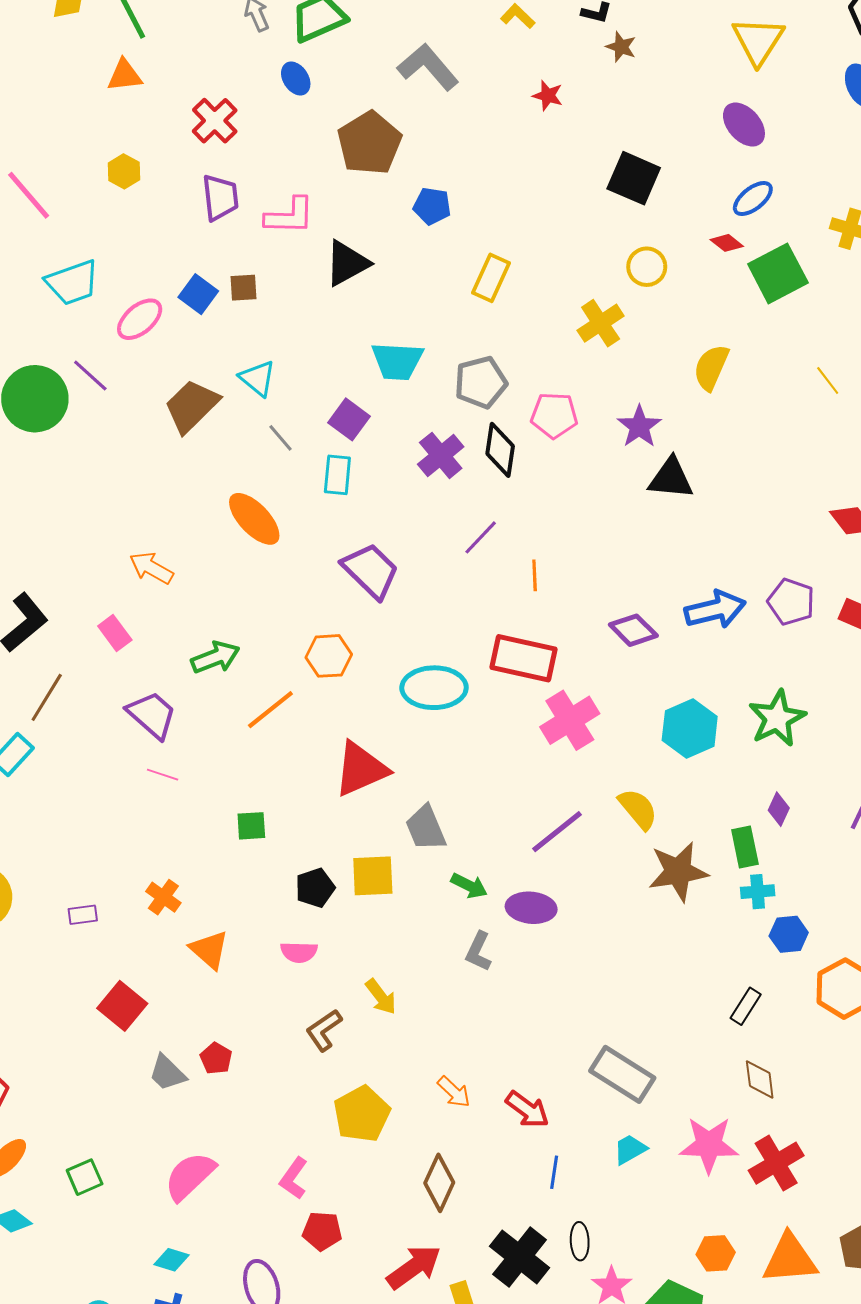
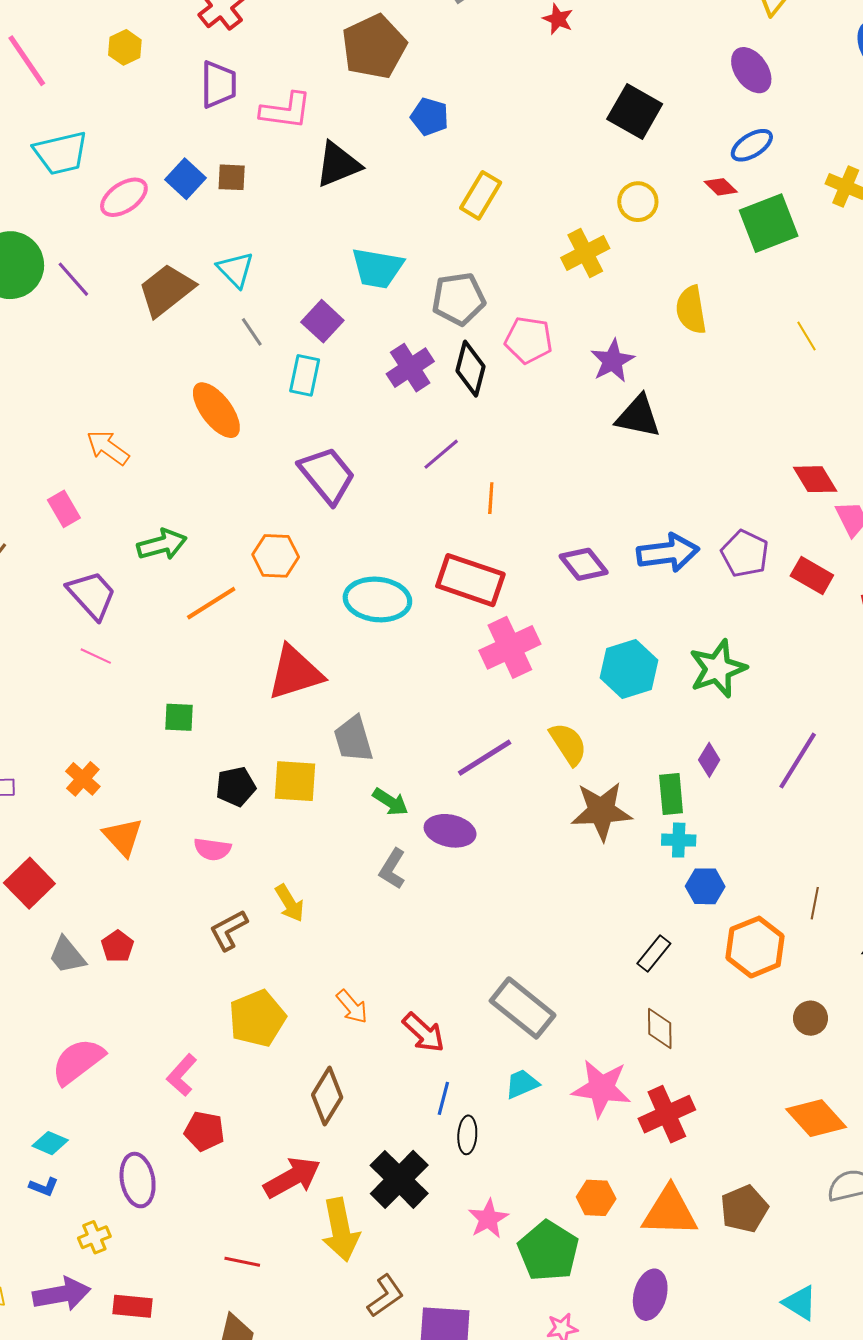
yellow semicircle: (711, 367) -> (691, 310), turned -39
purple line: (90, 375) -> (73, 279), moved
black ellipse: (580, 1241) -> (467, 1135), moved

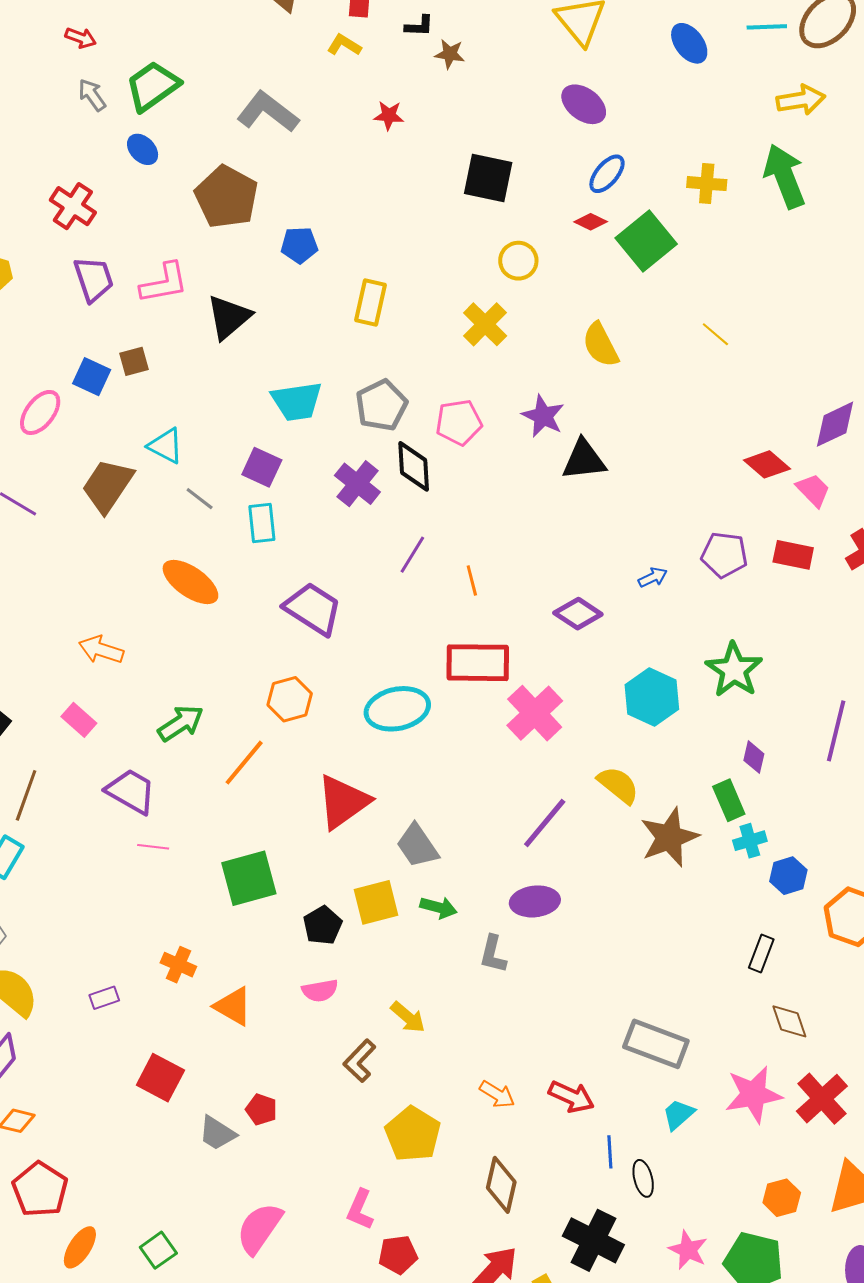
blue arrow: (668, 553) -> (653, 577), size x0.5
green square: (179, 717) -> (249, 878), size x1.8
green arrow: (390, 802) -> (438, 907), moved

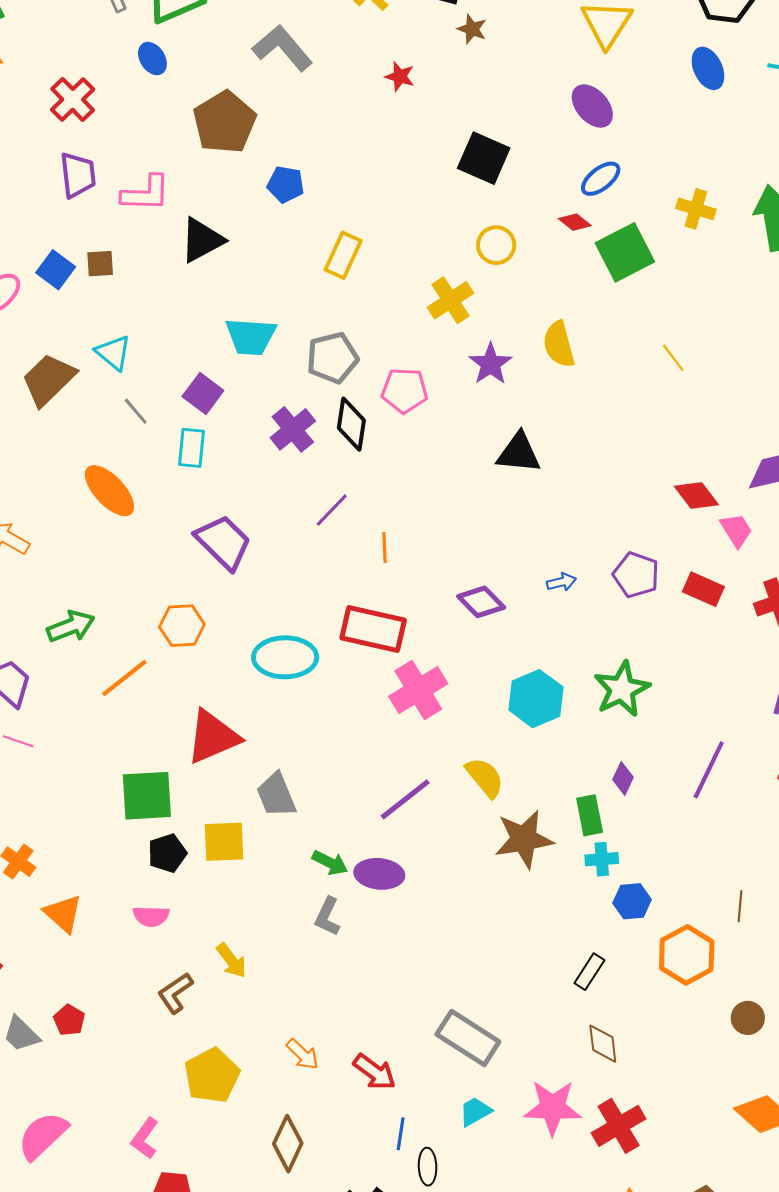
purple star: (543, 416) -> (490, 364), moved
green square: (249, 878) -> (147, 796), moved
green arrow: (438, 907) -> (330, 863), moved

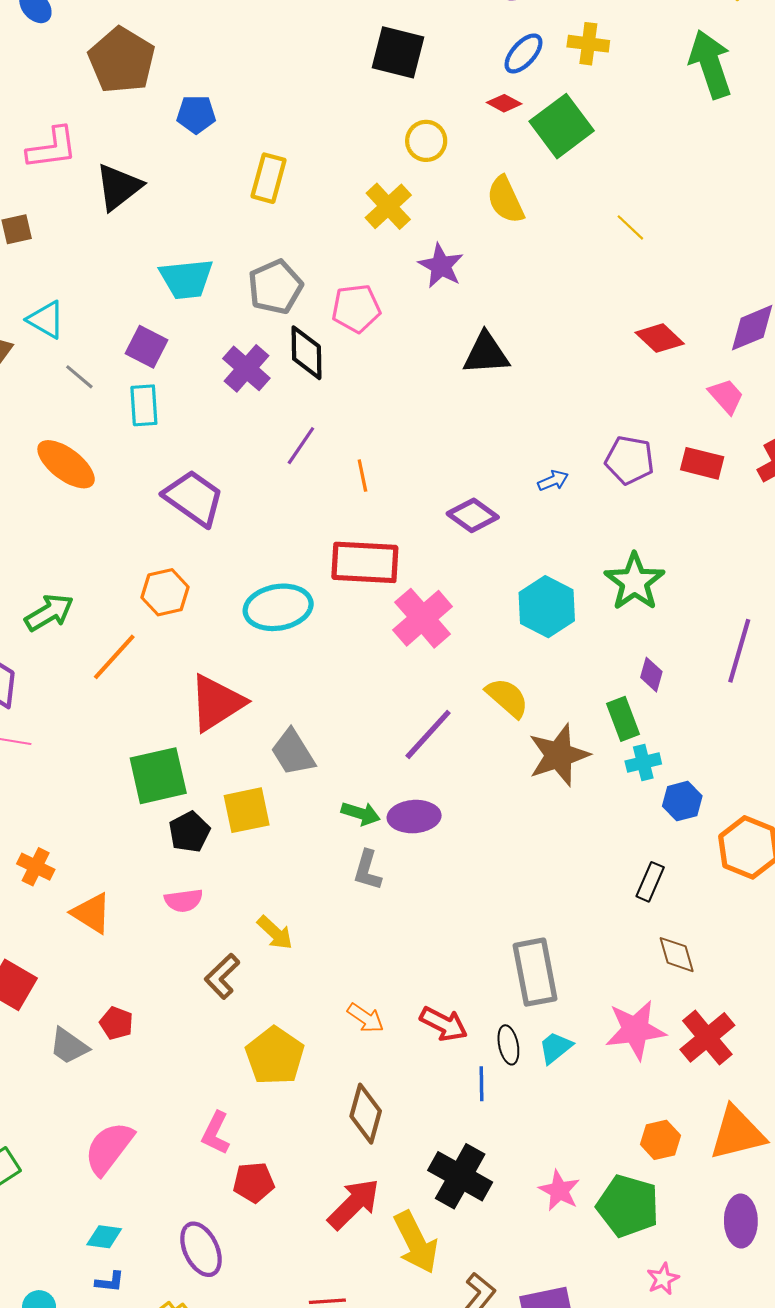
yellow cross: (696, 209) -> (588, 44), moved
yellow semicircle: (559, 344) -> (505, 200), moved
red diamond: (696, 496) -> (660, 338), moved
gray rectangle: (468, 1038) -> (535, 972), turned 56
black ellipse: (428, 1167) -> (508, 1045), moved

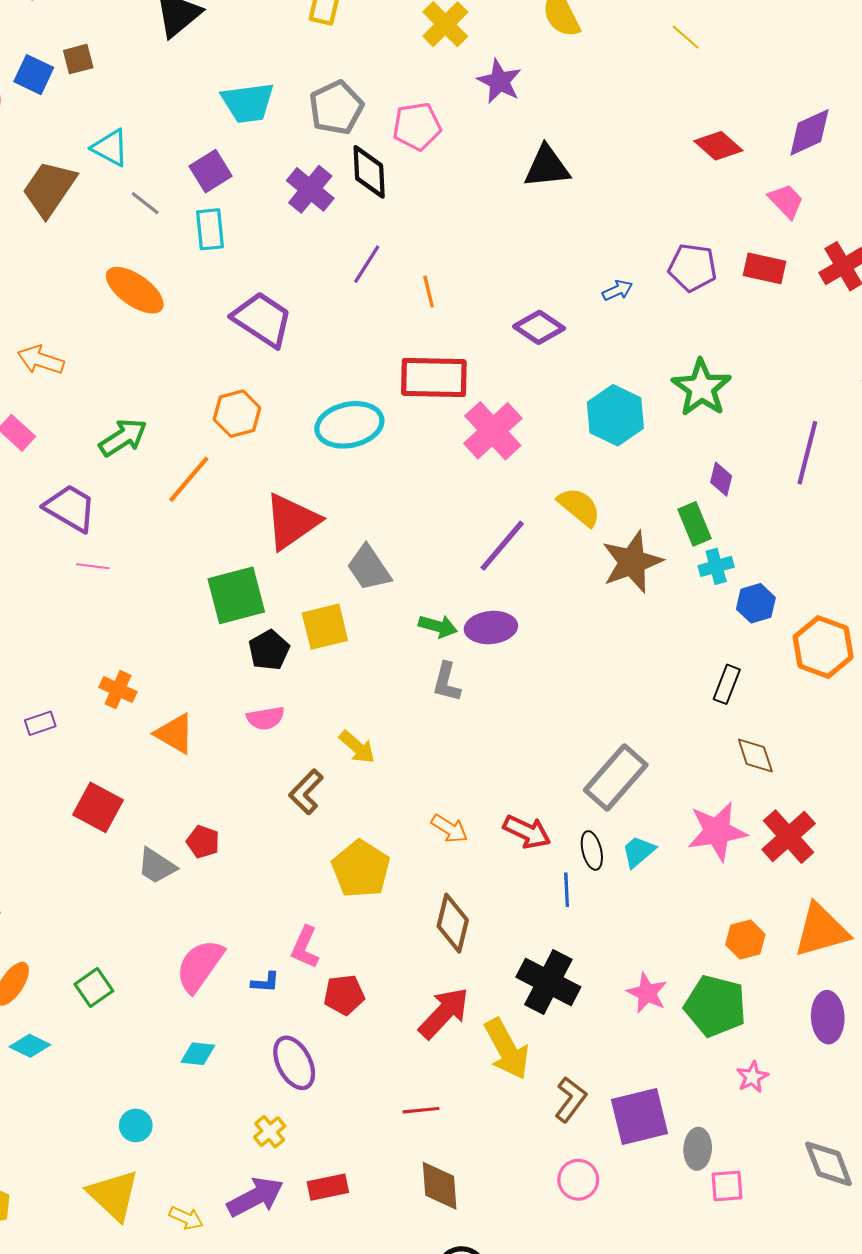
purple square: (146, 347) -> (211, 171), turned 33
gray rectangle: (535, 972) -> (616, 778), turned 54
blue L-shape: (110, 1282) -> (265, 982), moved

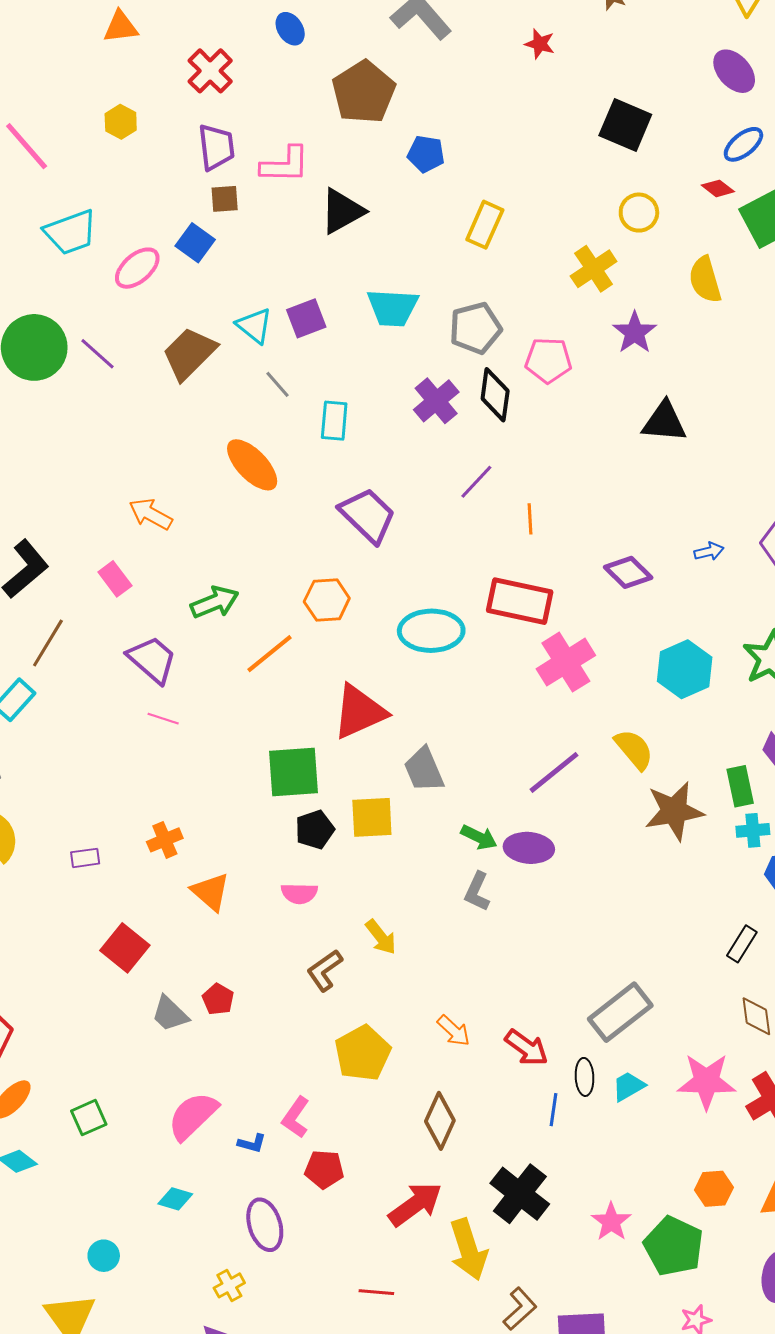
brown square: (78, 59) -> (225, 199), moved
purple square: (211, 171) -> (306, 318), moved
orange cross: (118, 690) -> (165, 840), turned 32

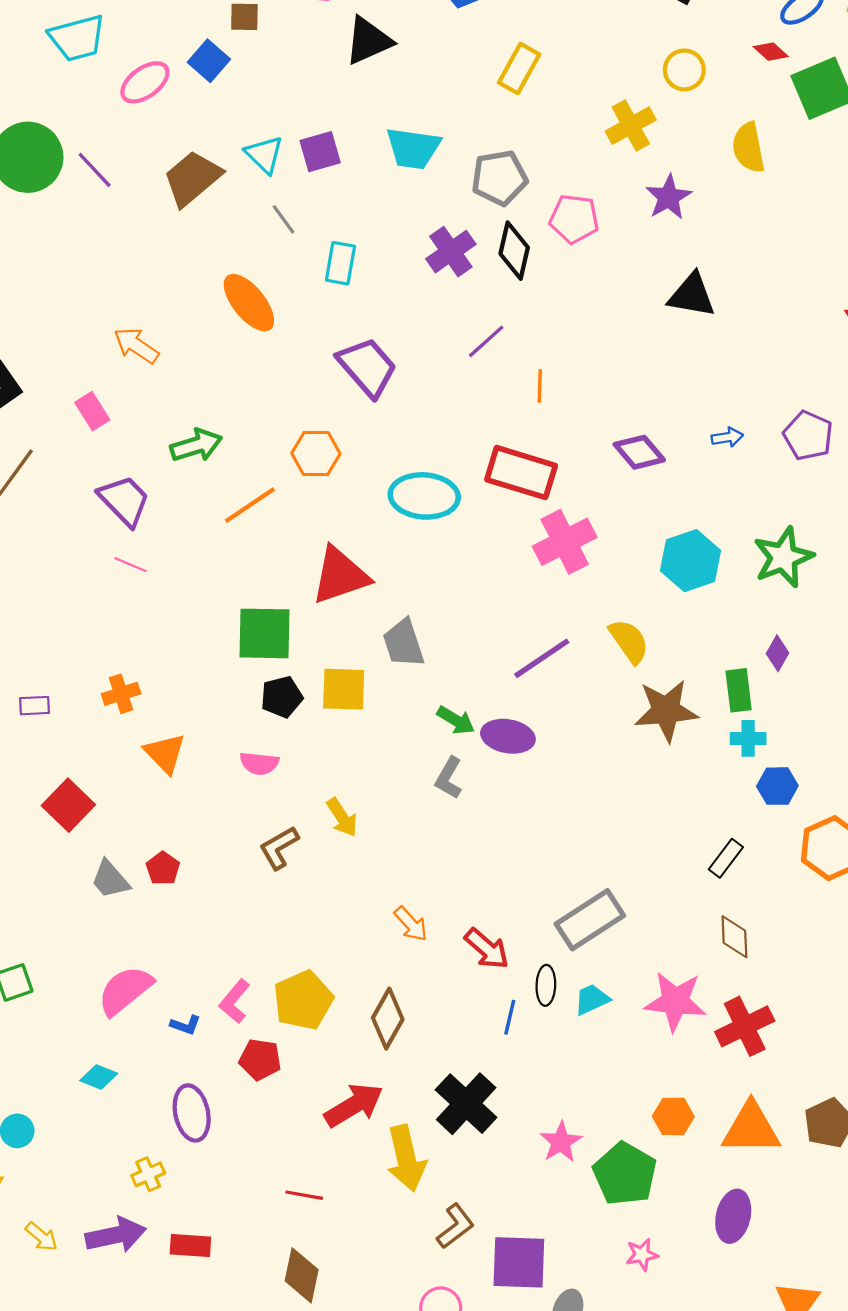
yellow pentagon: (363, 1053) -> (303, 1000), moved

